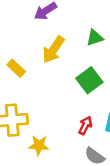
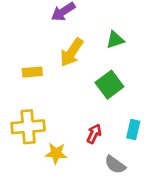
yellow rectangle: (16, 68) -> (32, 72), turned -48
red arrow: (85, 125) -> (94, 134), moved

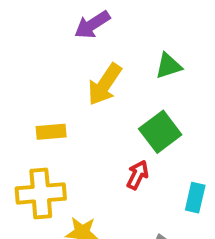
yellow rectangle: (32, 72) -> (51, 132), moved
red arrow: (94, 134) -> (138, 175), moved

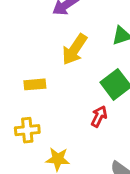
yellow cross: (41, 193) -> (27, 130), size x0.7

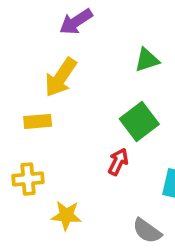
yellow arrow: (75, 49) -> (61, 77), moved

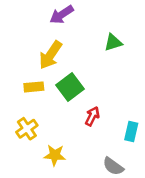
green square: (139, 121) -> (70, 87), moved
yellow cross: (28, 179) -> (27, 129), turned -30

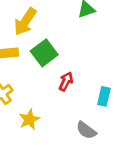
yellow star: (55, 155) -> (29, 119), turned -30

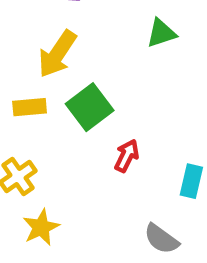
yellow star: (29, 119) -> (41, 227), moved

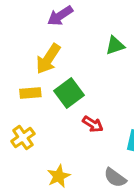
red arrow: (127, 156) -> (93, 124), turned 96
yellow star: (41, 227) -> (59, 176), moved

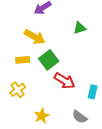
yellow arrow: (48, 59) -> (35, 37), turned -95
red arrow: (93, 124) -> (65, 81), size x1.5

